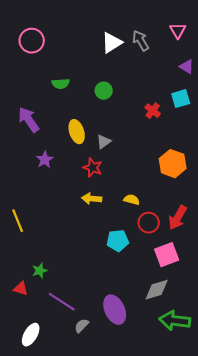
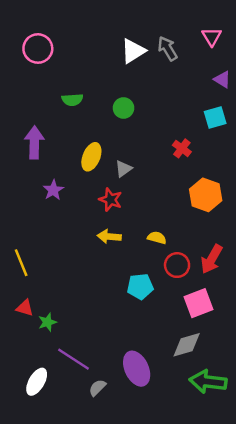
red cross: (153, 111) -> (182, 148), moved
purple arrow: (29, 120) -> (34, 143), turned 36
yellow ellipse: (77, 132) -> (91, 157), turned 40
red triangle: (21, 289) -> (25, 308), moved
white ellipse: (31, 335) -> (37, 382), moved

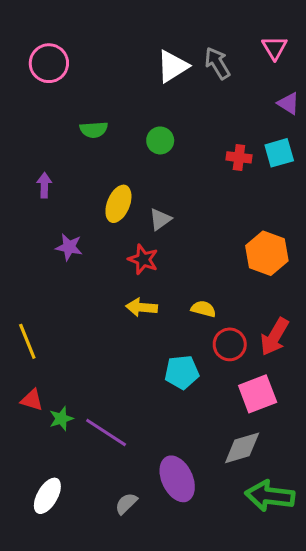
purple arrow: (34, 143) -> (44, 185), size x0.6
red cross: (182, 148) -> (239, 157), moved, turned -30
purple star: (53, 190) -> (69, 247), turned -30
purple line: (74, 359) -> (106, 432), moved

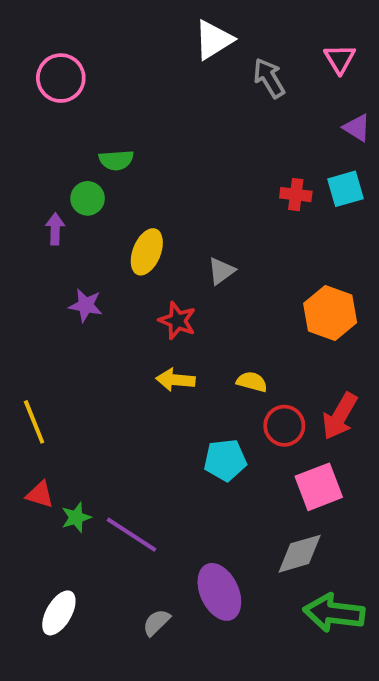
white triangle: (173, 66) -> (214, 40), moved
green circle: (160, 140) -> (88, 198), moved
gray triangle: (160, 219) -> (221, 271), moved

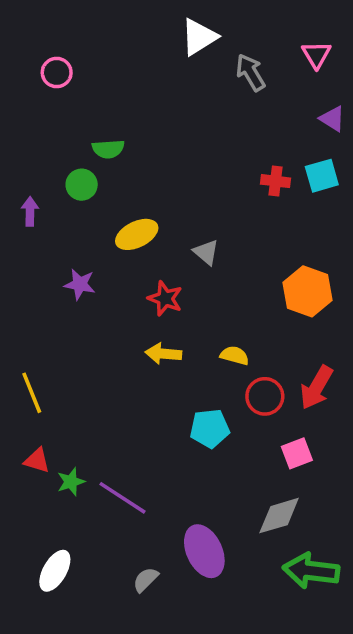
pink circle: (61, 78) -> (57, 73), size x0.7
purple arrow: (55, 229) -> (30, 211), moved
yellow ellipse: (147, 252) -> (137, 234), turned 42
gray triangle: (221, 271) -> (206, 252), turned -44
pink square: (319, 487) -> (297, 453), size x0.7

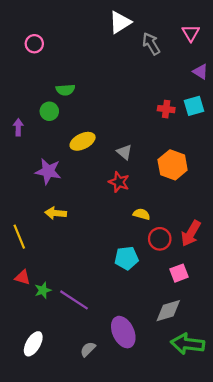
purple star: (80, 284) -> (48, 171), size x1.4
orange hexagon: (308, 291) -> (173, 165), moved
red star: (165, 298) -> (119, 182), moved
yellow arrow: (163, 354) -> (56, 213), moved

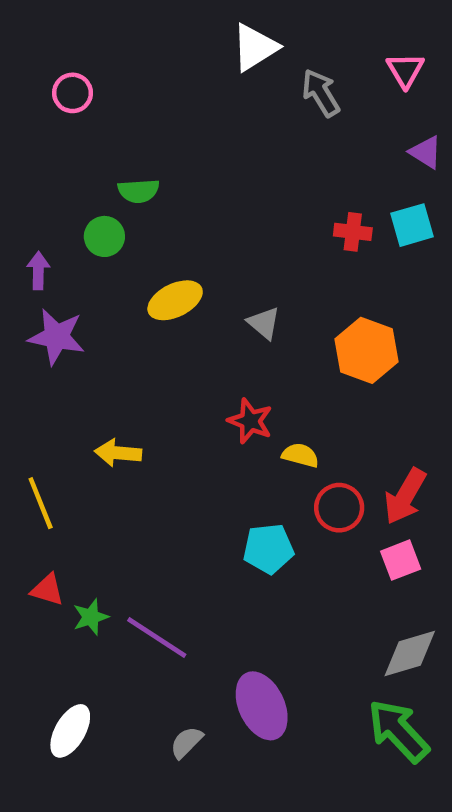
purple star: (48, 171) -> (57, 337), moved
red star: (119, 182) -> (250, 421), moved
pink square: (179, 273) -> (401, 560), moved
gray diamond: (168, 311) -> (410, 653), moved
green arrow: (188, 344) -> (398, 731), turned 40

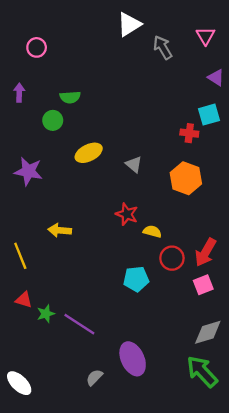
red cross: (353, 232) -> (189, 133), moved
purple arrow: (38, 271) -> (19, 93), moved
white ellipse: (70, 731) -> (19, 383), moved, turned -76

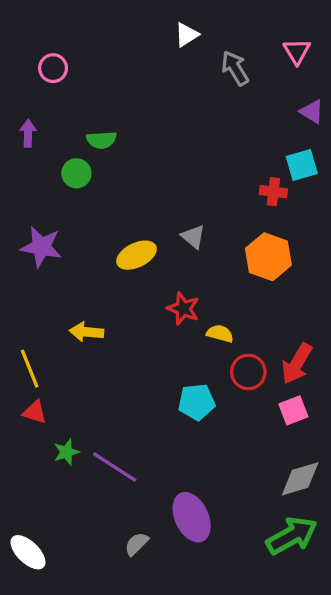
white triangle: (129, 24) -> (187, 35), size x0.7
yellow ellipse: (89, 153) -> (137, 255), moved
red triangle: (24, 300) -> (35, 412), moved
green arrow: (202, 372) -> (292, 536), turned 104

